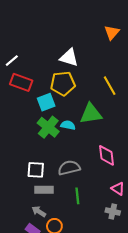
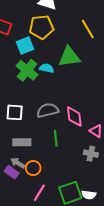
pink diamond: (107, 155) -> (74, 117), moved
gray rectangle: (44, 190) -> (22, 142), moved
gray arrow: (39, 212) -> (18, 163), moved

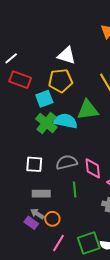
cyan semicircle: (47, 68) -> (66, 121), size x1.6

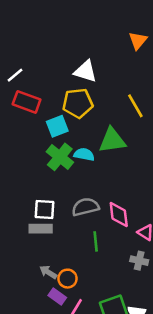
cyan semicircle: (66, 121) -> (84, 154), size x0.7
gray rectangle: (41, 194) -> (41, 229), moved
purple rectangle: (31, 223) -> (57, 296), moved

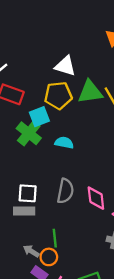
green triangle: (112, 140) -> (90, 92), moved
green cross: (60, 157) -> (29, 133), moved
gray semicircle: (85, 207) -> (65, 191), turned 115
green line: (96, 241) -> (55, 238), moved

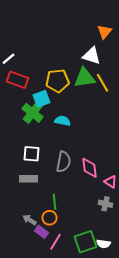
white triangle: (65, 66) -> (92, 56), moved
white square: (28, 193) -> (32, 154), moved
gray arrow: (31, 251) -> (30, 220), moved

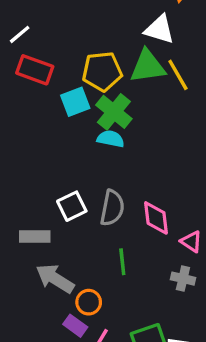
green cross: (32, 113) -> (114, 112), moved
white square: (32, 154) -> (72, 206), moved, turned -30
gray rectangle: (28, 179) -> (35, 236), moved
green line: (54, 202) -> (122, 262), moved
gray arrow: (30, 220) -> (55, 279), moved, size x1.6

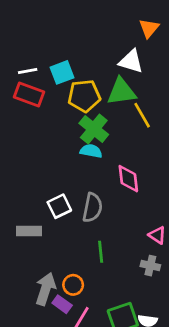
white line: (20, 34) -> (28, 71), moved, turned 30
yellow line: (178, 75) -> (142, 115), moved
cyan square: (75, 102) -> (62, 72), moved
pink diamond: (156, 218) -> (128, 179), moved
gray arrow: (55, 279) -> (46, 289), moved, turned 76

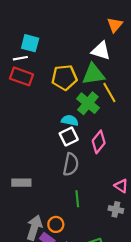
cyan square: (62, 72) -> (30, 43), moved, turned 36
green cross: (94, 129) -> (88, 103), moved
pink diamond: (128, 179) -> (99, 142), turned 45
white square: (59, 206) -> (69, 136), moved

